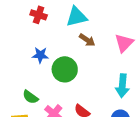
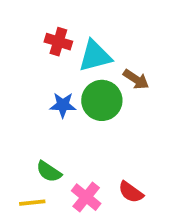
cyan triangle: (77, 17) -> (95, 56), moved
green circle: (65, 69) -> (102, 100), moved

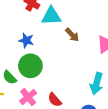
green circle: (102, 100) -> (30, 66), moved

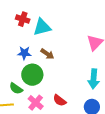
brown arrow: (72, 35) -> (47, 54), moved

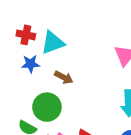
blue star: (24, 53) -> (31, 64), moved

